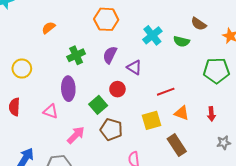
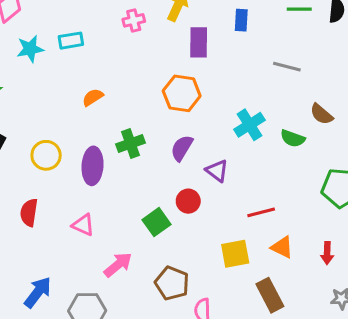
purple ellipse: (68, 89) -> (93, 166), moved
brown pentagon: (111, 129) -> (172, 283), moved

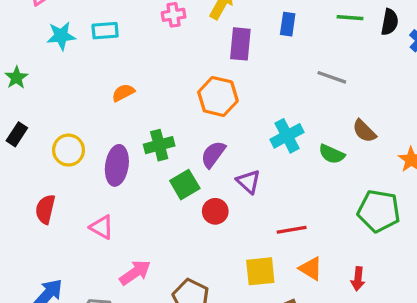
green square: (156, 222) -> (185, 185), moved

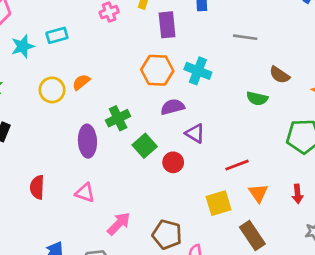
cyan cross: (287, 136) -> (198, 71), moved, turned -30
yellow circle: (69, 150) -> (52, 90), moved
purple semicircle: (213, 154) -> (173, 107), moved, turned 50
orange triangle: (311, 269) -> (258, 193), turned 35

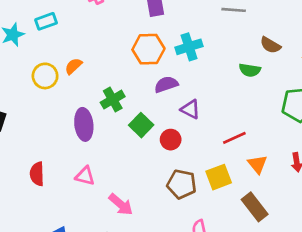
cyan cross: (198, 71) -> (189, 47), turned -35
pink arrow: (119, 224) -> (121, 204), turned 90
brown pentagon: (167, 235) -> (182, 184), moved

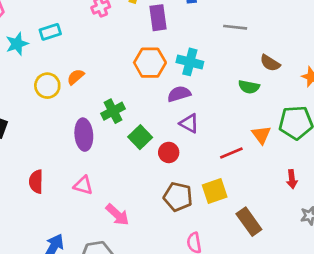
cyan cross: (189, 47) -> (190, 62), turned 30
purple semicircle: (166, 84) -> (179, 94), moved
orange triangle: (258, 164) -> (261, 135), moved

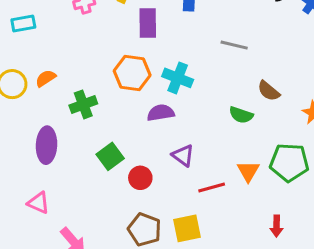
green cross: (113, 111) -> (83, 104), moved
purple triangle: (189, 123) -> (183, 155), moved

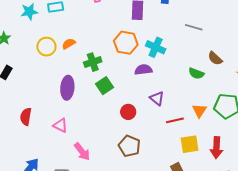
green square: (110, 156) -> (105, 86), moved
red arrow: (277, 226) -> (216, 148), size x1.5
yellow square: (187, 228) -> (190, 144), moved

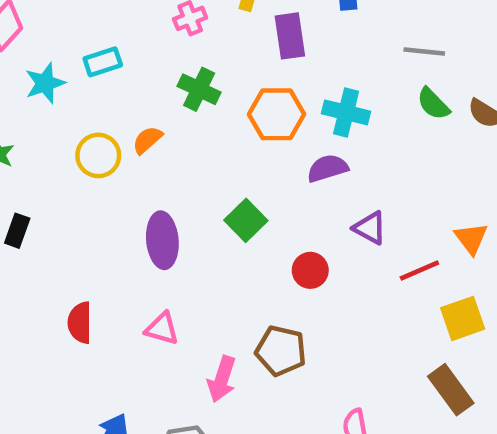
green cross: (93, 62) -> (199, 89), moved, turned -36
green semicircle: (196, 73) -> (433, 104), moved, turned 35
brown pentagon: (129, 146) -> (281, 351), moved
pink arrow: (82, 152) -> (222, 379), turned 66

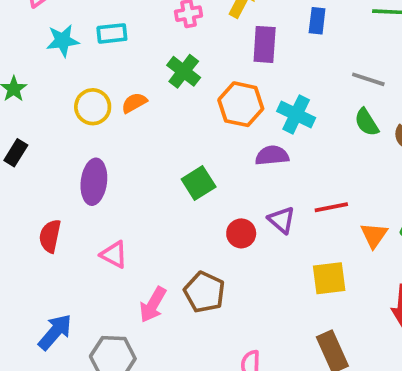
purple triangle: (370, 228) -> (282, 220), moved
purple ellipse: (162, 240) -> (94, 182), moved
red line: (419, 270) -> (331, 207), moved
yellow square: (463, 318) -> (329, 278), moved

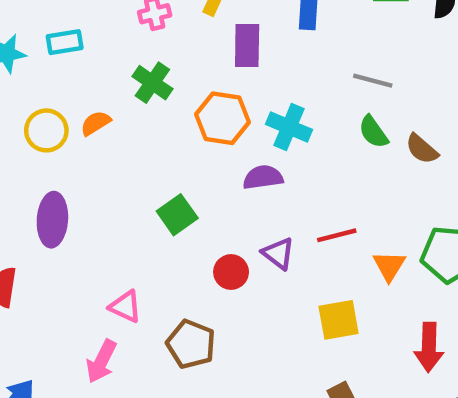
pink triangle: (114, 255) -> (125, 307), moved
pink arrow: (153, 305) -> (101, 361), moved

